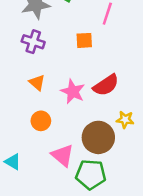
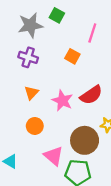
orange square: (84, 40) -> (72, 56), turned 32
orange triangle: (37, 83) -> (31, 93), turned 32

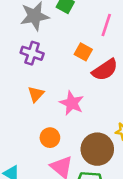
red semicircle: (91, 95) -> (105, 70), moved
orange circle: (35, 126) -> (50, 138), moved

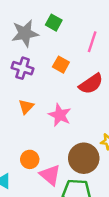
orange square: (83, 52) -> (61, 65), moved
orange circle: (50, 138) -> (30, 159), moved

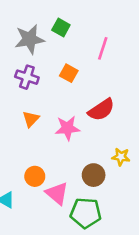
red semicircle: (91, 84) -> (101, 110), moved
pink star: (60, 115) -> (67, 128), turned -30
brown circle: (84, 158) -> (94, 175), size x0.7

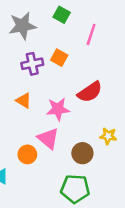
green square: (61, 27) -> (62, 15), moved
purple cross: (27, 77) -> (32, 64), moved, turned -30
orange triangle: (31, 119) -> (24, 101), turned -42
pink triangle: (57, 193) -> (48, 139), moved

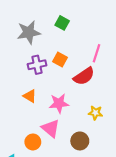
pink line: (91, 34) -> (97, 53), moved
red semicircle: (90, 92) -> (84, 76), moved
yellow star: (108, 136) -> (95, 113), moved

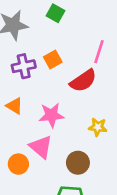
orange square: (60, 60) -> (53, 60), turned 32

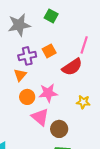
orange triangle: (14, 106) -> (20, 75), moved, turned 40
brown circle: (78, 163) -> (59, 129), moved
orange circle: (18, 164) -> (27, 97), moved

